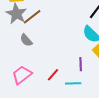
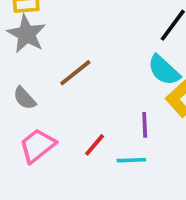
brown line: (32, 17) -> (75, 73), moved
gray semicircle: (26, 40) -> (25, 98), moved

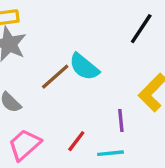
cyan semicircle: (164, 70) -> (84, 67), moved

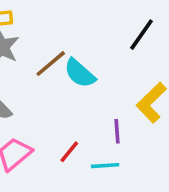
brown line: (55, 77) -> (51, 64), moved

